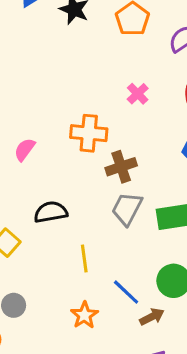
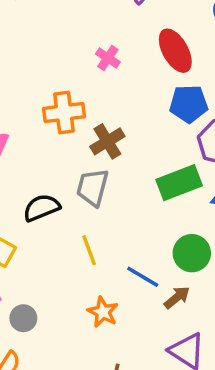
gray trapezoid: (127, 209) -> (93, 187), moved

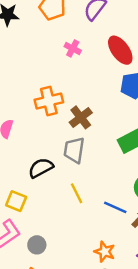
pink cross: (108, 58) -> (73, 48), moved
orange star: (103, 312) -> (105, 252), moved

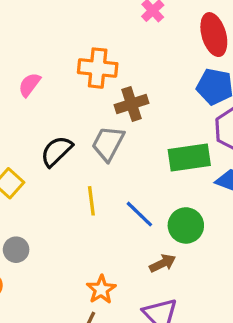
black semicircle: (41, 168) -> (56, 151), turned -35
blue line: (115, 207) -> (139, 214), moved

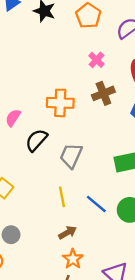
brown cross: (132, 104) -> (103, 93), moved
black semicircle: (56, 151) -> (36, 140), moved
brown arrow: (163, 263) -> (68, 233), moved

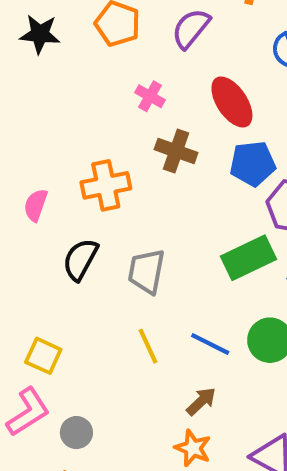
brown cross: (103, 93) -> (176, 151), turned -35
pink semicircle: (13, 118) -> (36, 205), moved
brown arrow: (68, 233) -> (201, 401), moved

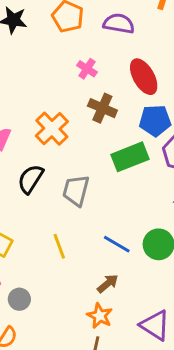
purple semicircle: (191, 28) -> (119, 24), turned 56
orange cross: (106, 185) -> (52, 129), turned -36
green rectangle: (249, 258) -> (130, 157), moved
yellow line: (148, 346) -> (59, 246), moved

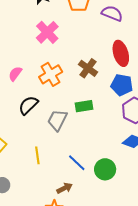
pink cross: (87, 69) -> (47, 32), moved, size x1.6
green rectangle: (130, 157) -> (84, 106), moved, size x0.7

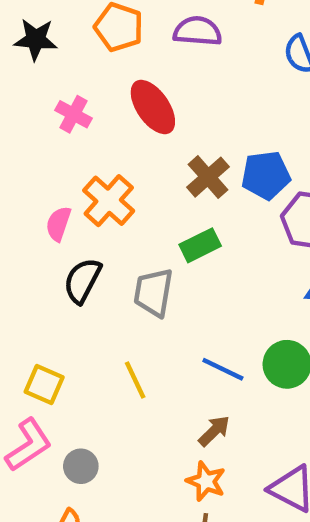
pink cross: (47, 32) -> (74, 114), size x0.7
red ellipse: (121, 53) -> (153, 107), moved
brown cross: (88, 68) -> (208, 177), moved, turned 30
pink semicircle: (15, 74) -> (58, 224), moved

